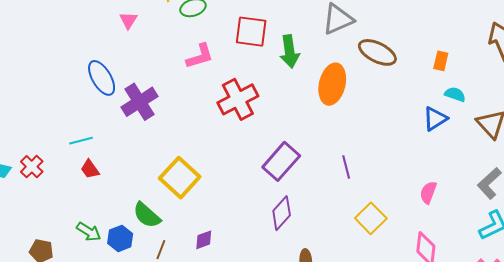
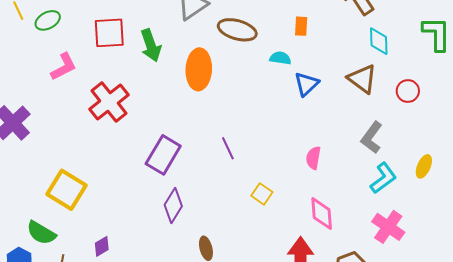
cyan semicircle: (455, 94) -> (280, 58), moved
yellow square: (371, 218) -> (262, 194), size x0.7

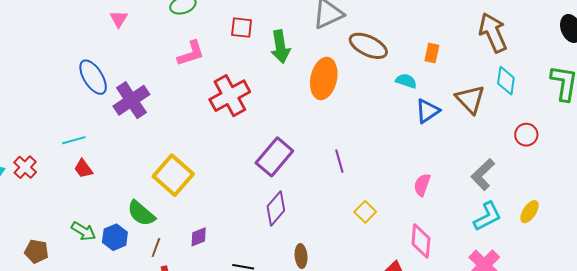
red square: (109, 33) -> (242, 28), size x0.7
brown triangle: (362, 79) -> (470, 99), moved

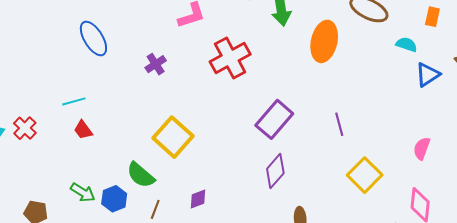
purple cross: (131, 100) -> (156, 64), moved, size x0.6
yellow square: (365, 212) -> (365, 175), size x1.6

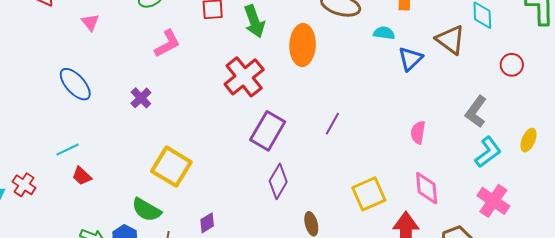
red cross: (230, 58) -> (244, 77), moved
purple line: (339, 124) -> (332, 124), turned 55
yellow square: (365, 175) -> (369, 194), moved, turned 32

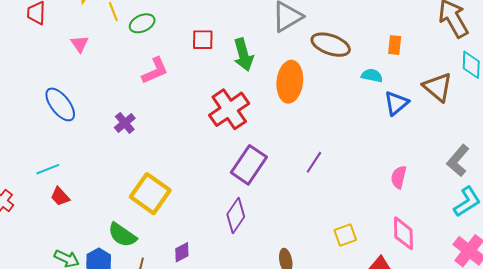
purple diamond: (278, 181) -> (236, 215), moved
yellow square: (369, 194) -> (345, 235), size x0.7

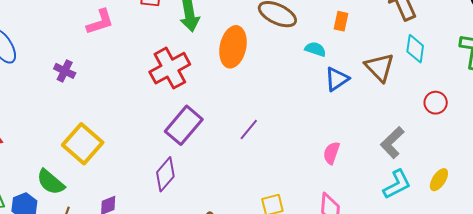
purple cross: (125, 123) -> (65, 71), turned -30

